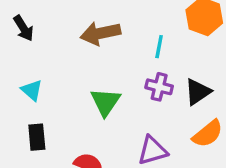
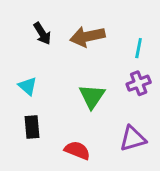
black arrow: (23, 28) -> (42, 34), moved
purple cross: (159, 87) -> (139, 83), turned -35

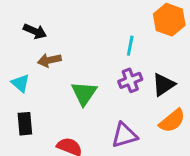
black arrow: (42, 34) -> (35, 31), turned -35
brown arrow: (88, 36) -> (49, 60), moved, size x0.7

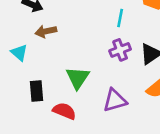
green triangle: (84, 93) -> (78, 78), moved
black rectangle: (25, 124) -> (36, 91), moved

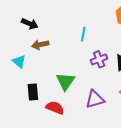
cyan line: (120, 18) -> (83, 34), moved

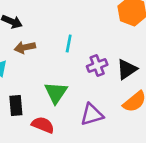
cyan line: (83, 34) -> (69, 44), moved

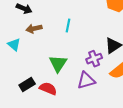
purple cross: (97, 65) -> (94, 59), moved
black rectangle: (16, 106) -> (27, 85), moved, turned 63

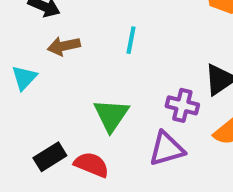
cyan triangle: (14, 45) -> (24, 78), turned 32
purple cross: (94, 59) -> (182, 105), turned 35

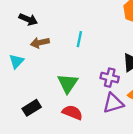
purple triangle: (167, 149) -> (113, 103), moved
red semicircle: (91, 165) -> (72, 112), moved

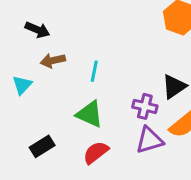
cyan line: (79, 39) -> (94, 71), moved
green triangle: (68, 83) -> (90, 114), turned -40
red semicircle: (72, 112) -> (96, 153), turned -60

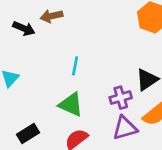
brown arrow: (53, 60) -> (52, 16), moved
purple cross: (145, 106) -> (121, 98), turned -30

